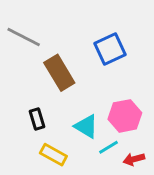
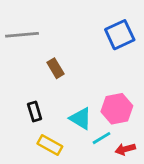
gray line: (24, 37) -> (22, 35), turned -32
blue square: (110, 49) -> (120, 35), moved
brown rectangle: (59, 73) -> (55, 68), size x0.6

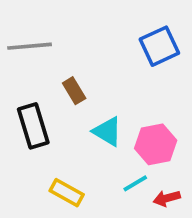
black rectangle: (35, 111) -> (33, 126), moved, size x1.6
cyan triangle: (81, 118) -> (107, 131), moved

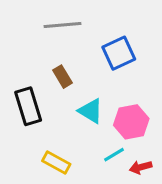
gray line: (30, 46) -> (63, 25), moved
blue square: (159, 46) -> (119, 53), moved

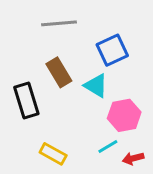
brown rectangle: (63, 77) -> (59, 72), size x1.4
cyan triangle: (91, 111) -> (96, 86), moved

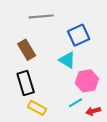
brown rectangle: (59, 72) -> (27, 50), moved
black rectangle: (26, 101) -> (26, 83), moved

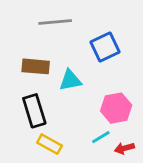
brown rectangle: (27, 50) -> (36, 66), turned -54
cyan triangle: (67, 60) -> (70, 80), moved, turned -42

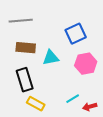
gray line: (55, 22) -> (21, 21), moved
pink hexagon: (116, 108) -> (86, 64), moved

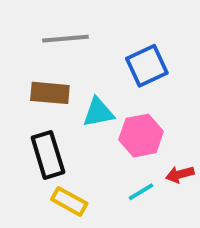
gray line: (21, 21) -> (65, 39), moved
pink hexagon: (86, 64) -> (141, 136), moved
red arrow: (90, 107) -> (180, 174), moved

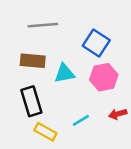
blue square: (147, 66) -> (96, 43), turned -32
pink hexagon: (141, 136) -> (104, 77), moved
cyan line: (141, 192) -> (81, 120), moved

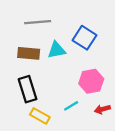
cyan triangle: (64, 73) -> (57, 50), moved
pink hexagon: (104, 77) -> (91, 81), moved
red arrow: (118, 114) -> (102, 109), moved

